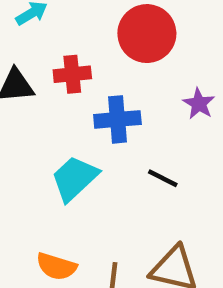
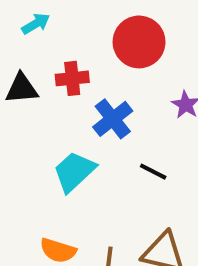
blue cross: (117, 119) -> (113, 119), turned -33

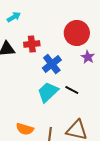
red circle: (139, 42) -> (77, 33), moved
cyan trapezoid: (74, 172) -> (48, 92), moved

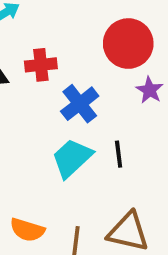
black line: (72, 90) -> (119, 154), turned 56

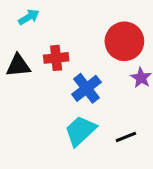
black line: (119, 154) -> (126, 137), moved, turned 75

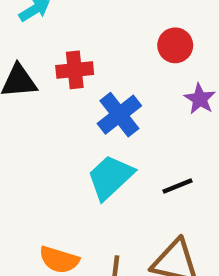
red circle: (124, 41) -> (175, 45), size x0.6

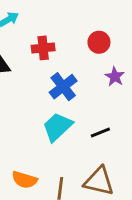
red cross: (75, 70) -> (43, 48), moved

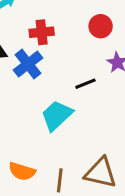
blue cross: (63, 87) -> (28, 64), moved
black line: (100, 132) -> (85, 84), moved

